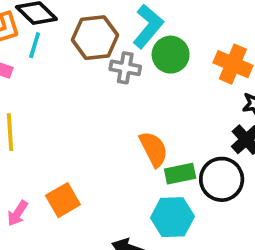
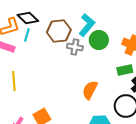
orange semicircle: (154, 149) -> (90, 90), turned -126
green rectangle: (180, 174) -> (125, 70), moved

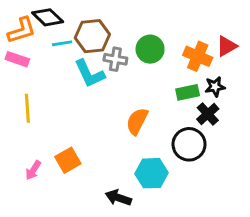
cyan L-shape: (87, 25) -> (89, 74), moved, turned 115
cyan line: (27, 35) -> (62, 43), moved, turned 64

